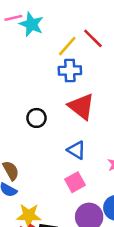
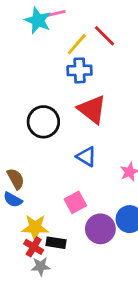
pink line: (13, 18) -> (56, 13), moved
black circle: (36, 118) -> (43, 122), size x1.5
pink square: (75, 182) -> (75, 202), moved

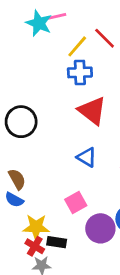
black circle: (43, 122) -> (21, 122), moved

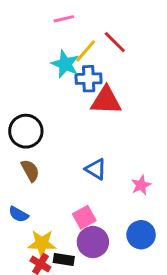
cyan star: (39, 23) -> (65, 64), moved
red triangle: (92, 111) -> (106, 101), moved, turned -36
brown semicircle: (17, 179) -> (30, 171), moved
purple circle: (100, 228) -> (93, 242), moved

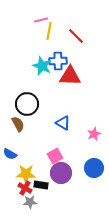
yellow line: (86, 51) -> (49, 31), moved, turned -30
cyan star: (65, 64) -> (42, 66), moved
black circle: (26, 131) -> (27, 104), moved

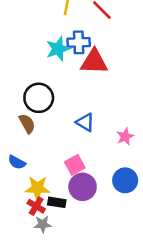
cyan star: (42, 66) -> (58, 49), turned 30

